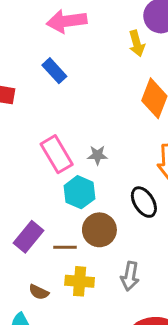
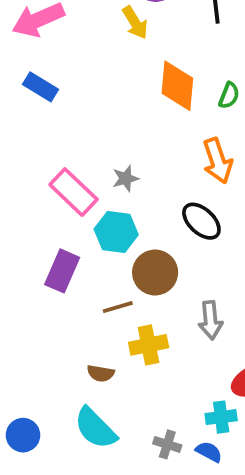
purple rectangle: (28, 237) -> (62, 271), moved

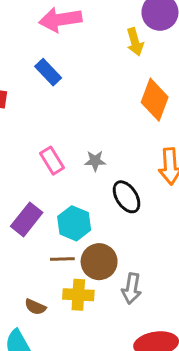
pink rectangle: (74, 192) -> (52, 161), size x0.7
black ellipse: (201, 221) -> (127, 197), moved
cyan hexagon: (116, 232) -> (74, 223), moved
brown circle: (155, 273) -> (99, 262), moved

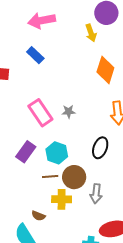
pink rectangle: (52, 161) -> (40, 113), size x1.5
black ellipse: (127, 197) -> (100, 148), moved, turned 55
brown semicircle: (35, 307) -> (38, 216), moved

